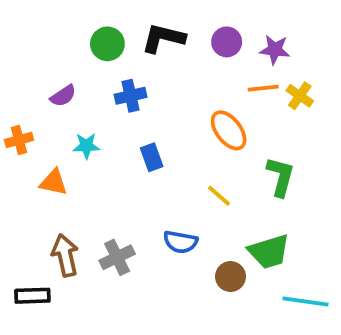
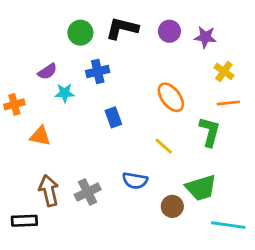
orange line: (263, 88) -> (228, 103), moved
cyan star: (86, 146) -> (65, 93), moved

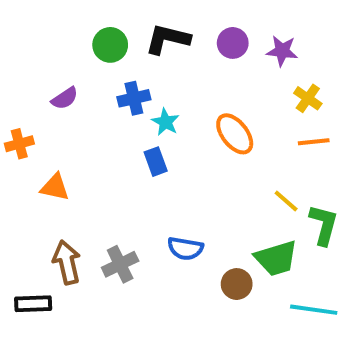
cyan star: (65, 93) -> (166, 122), moved, turned 30
green L-shape: (210, 132) -> (324, 225), moved
yellow line: (164, 146) -> (286, 201), moved

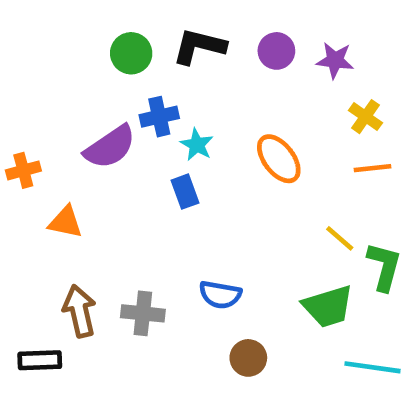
purple semicircle: (65, 98) -> (110, 147), moved, size x1.6
gray cross: (120, 264) -> (143, 313), turned 32
brown circle: (237, 284) -> (248, 358), moved

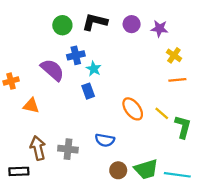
purple semicircle: (110, 147) -> (52, 70), turned -105
orange ellipse: (279, 159) -> (133, 109), moved
green trapezoid: (328, 306) -> (146, 169), moved

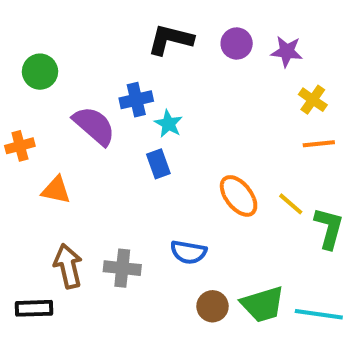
green circle: (62, 25) -> (40, 72), moved

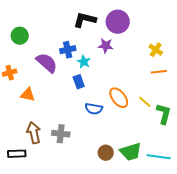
purple circle: (237, 43) -> (118, 22), size x1.5
purple star: (287, 52) -> (106, 46), moved
blue semicircle: (188, 252) -> (94, 109), moved

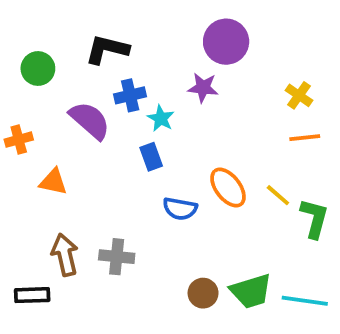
black L-shape: (85, 20) -> (107, 49), moved

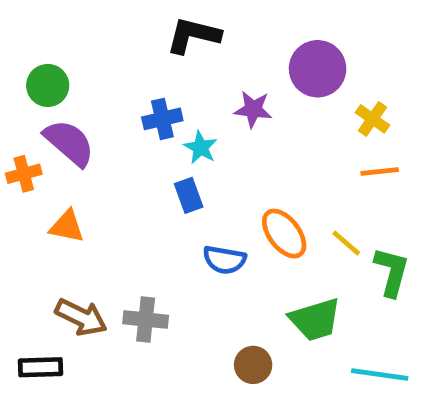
purple circle: (226, 42) -> (318, 69), moved
black L-shape: (107, 49) -> (193, 35), moved
purple semicircle: (90, 120) -> (69, 143), moved
brown arrow: (65, 255) -> (81, 317), turned 129
green trapezoid: (251, 291) -> (315, 320), moved

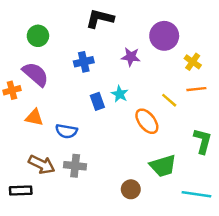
green circle: (48, 85) -> (38, 36), moved
cyan star: (201, 148) -> (120, 94), moved
yellow line: (346, 243) -> (169, 100), moved
blue semicircle: (224, 260) -> (66, 131), moved

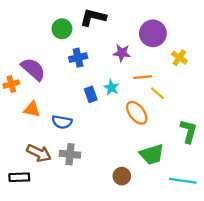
green circle: (38, 36) -> (62, 29), moved
orange line: (196, 89) -> (143, 77), moved

